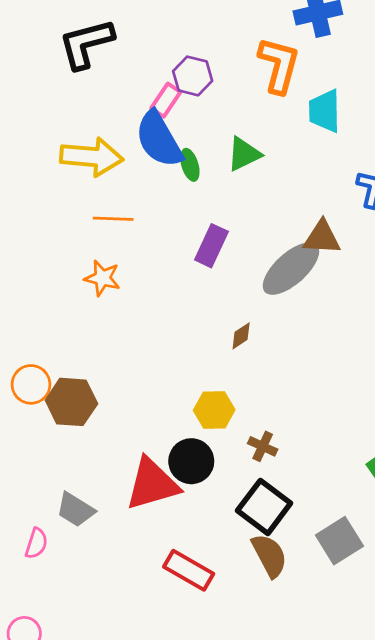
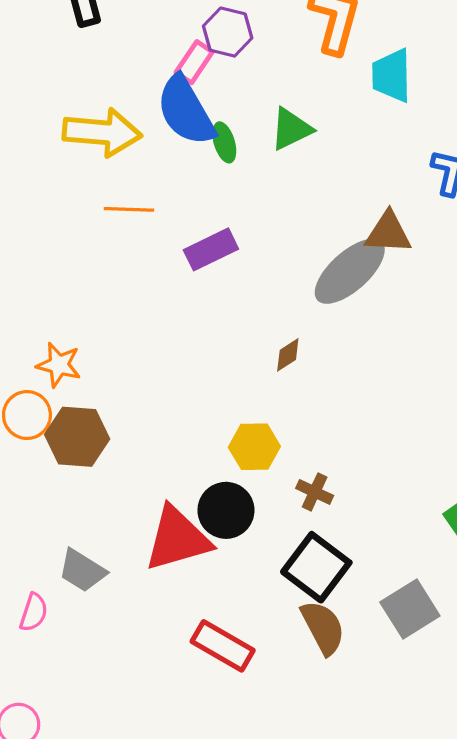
purple rectangle: (211, 246) -> (211, 249), moved, turned 39
orange star: (102, 278) -> (59, 365), moved

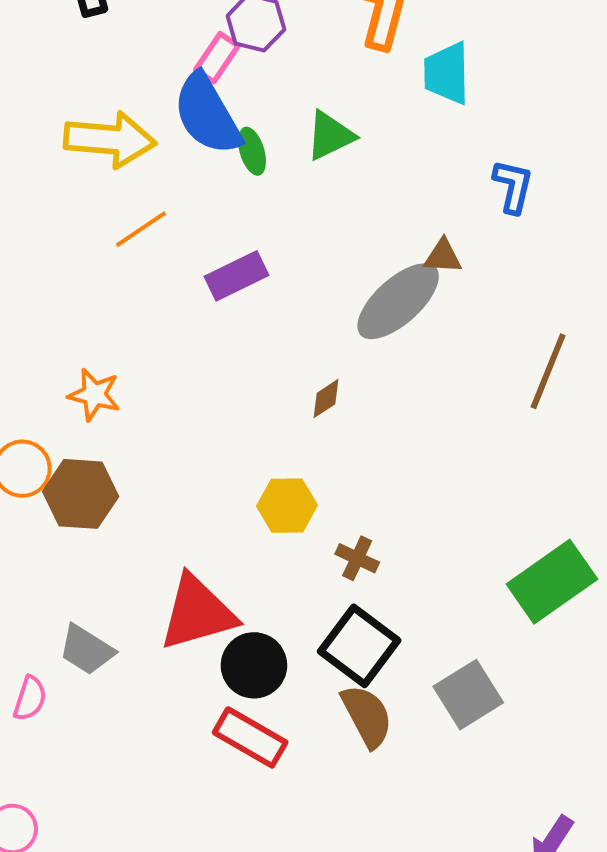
orange line: (129, 209) -> (141, 229), turned -36
brown triangle: (388, 233) -> (443, 256), size x0.7
orange star: (59, 365) -> (94, 395), moved
black circle: (226, 510) -> (254, 665), moved

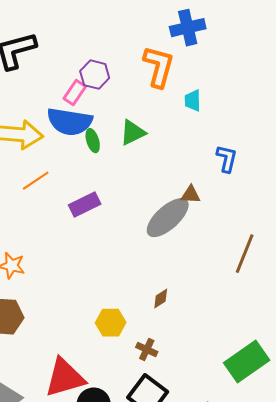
cyan trapezoid: (447, 73) -> (193, 101), size x0.7
blue semicircle: (207, 114) -> (70, 122), turned -51
brown diamond: (326, 399) -> (161, 299), moved

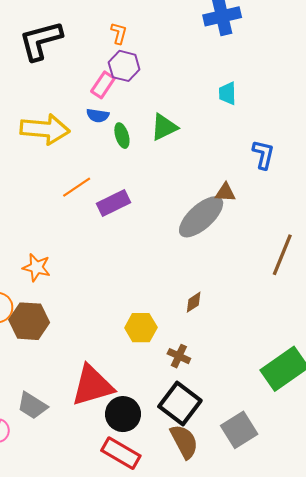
orange L-shape: (159, 67) -> (119, 33), moved, size x0.5
blue semicircle: (70, 122) -> (98, 115), size x0.5
orange line: (36, 181) -> (77, 187), moved

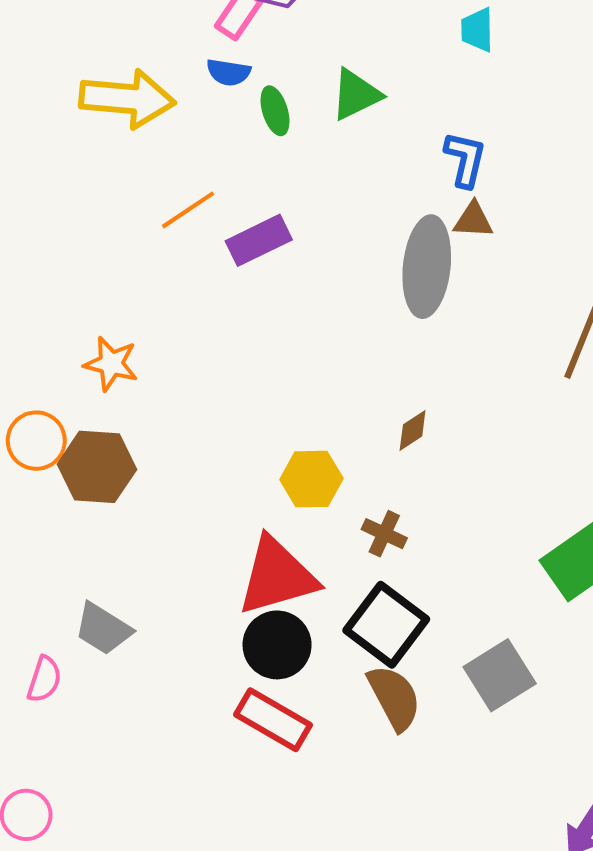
blue L-shape: (263, 155) -> (465, 159), moved
gray ellipse: (201, 217) -> (427, 267), turned -42
red triangle: (92, 386) -> (277, 576), moved

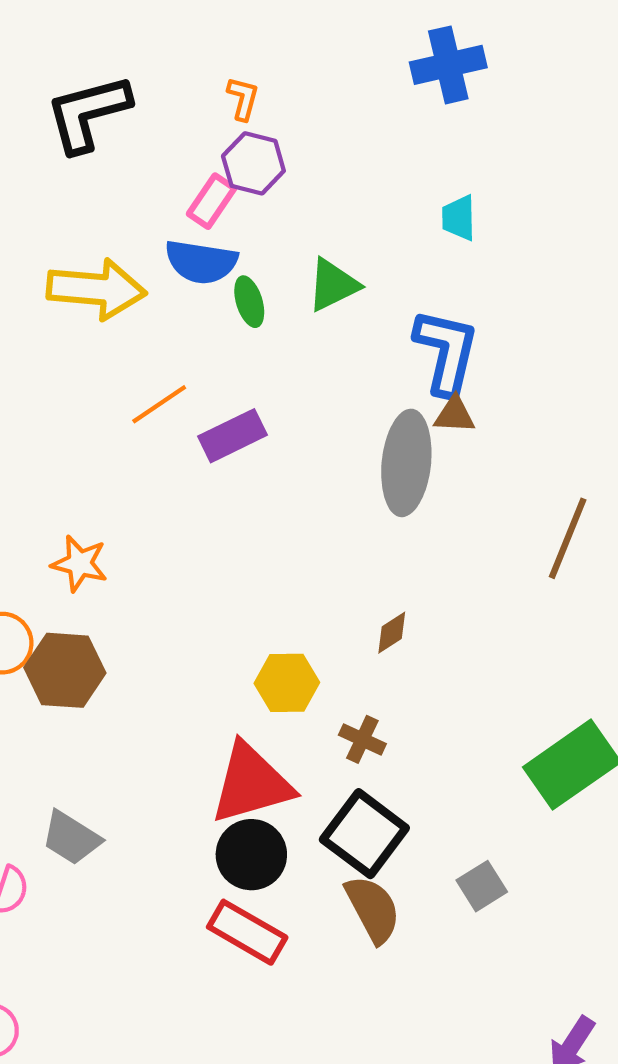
blue semicircle: (228, 72) -> (201, 262), size x1.6
blue L-shape: (465, 159) -> (446, 352), size x1.5
gray square: (500, 675) -> (482, 886), size x0.7

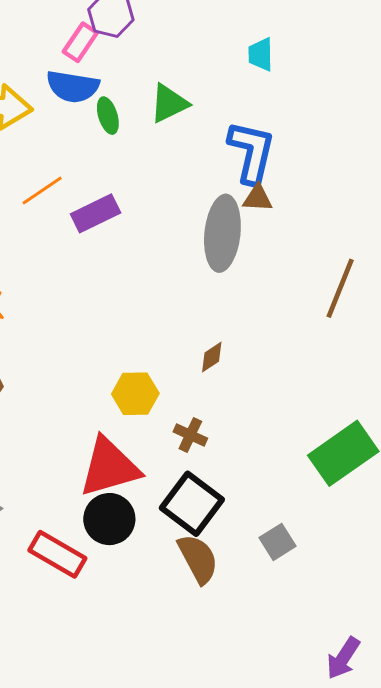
red rectangle: (247, 932) -> (57, 554), moved

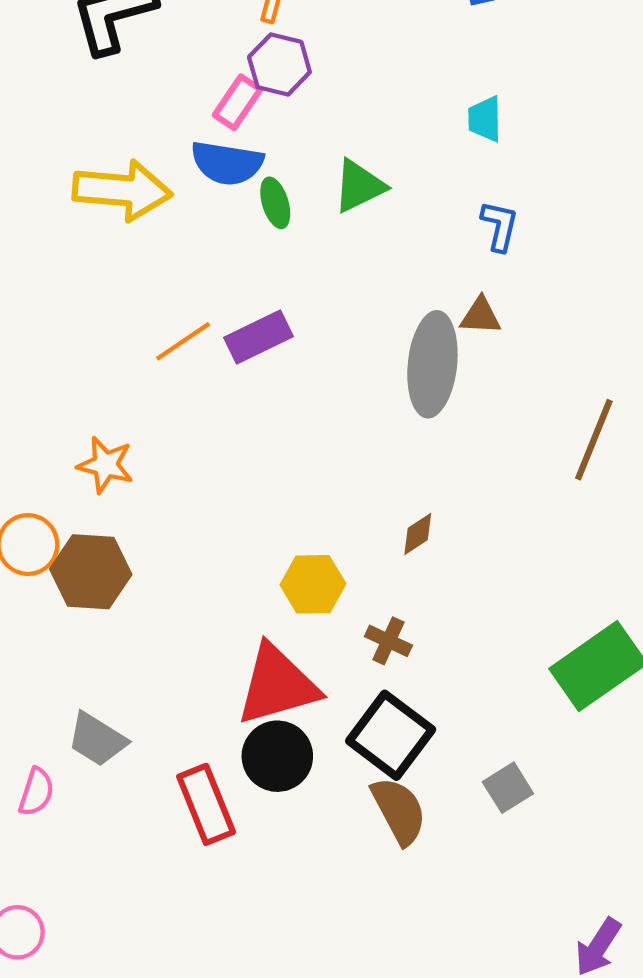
blue L-shape: (251, 152) -> (500, 226), moved, size x0.6
orange line: (42, 190) -> (183, 341), moved
red rectangle: (57, 554) -> (206, 804), turned 38

